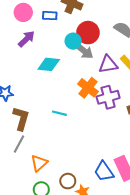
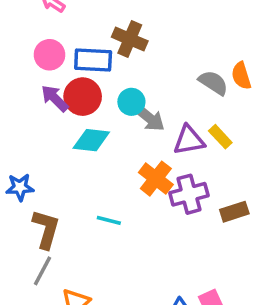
blue rectangle: (50, 16) -> (93, 60), size x1.5
red circle: (88, 33) -> (83, 97), moved
purple arrow: (26, 39) -> (55, 98), turned -90

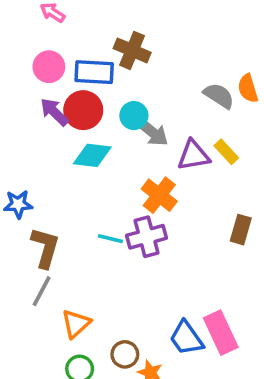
purple cross: (189, 194) -> (147, 237), moved
brown rectangle: (234, 212) -> (241, 230), turned -56

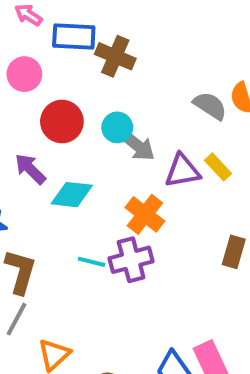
blue rectangle: (94, 72) -> (74, 37), moved
purple arrow: (54, 112) -> (30, 169), moved
cyan diamond: (92, 155) -> (72, 195), moved

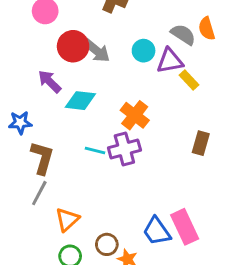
cyan circle: (117, 127) -> (144, 51), moved
gray arrow: (137, 145) -> (97, 51), moved
purple triangle: (182, 171) -> (170, 61), moved

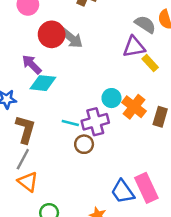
cyan circle: (144, 51) -> (111, 98), moved
cyan diamond: (80, 101) -> (43, 83), moved
orange cross: (135, 115) -> (134, 107), moved
orange triangle: (67, 219) -> (28, 182), moved, turned -40
brown circle: (107, 244) -> (84, 144), moved

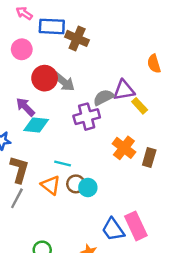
gray semicircle: (145, 24) -> (103, 97), moved, turned -60
cyan circle: (111, 98) -> (88, 188), moved
purple cross: (95, 122) -> (87, 117), moved
orange triangle: (28, 182) -> (51, 185), moved

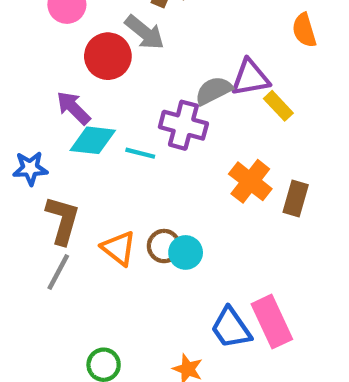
gray arrow: (64, 82) -> (145, 32), moved
purple cross: (87, 117) -> (183, 125), turned 30
cyan line: (63, 163) -> (140, 153), moved

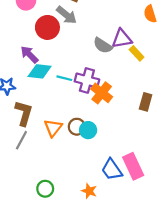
gray semicircle: (214, 91) -> (103, 45), turned -120
purple cross: (183, 125) -> (87, 80), moved
orange cross: (250, 181) -> (102, 93), moved
orange triangle: (119, 248) -> (53, 128), turned 30

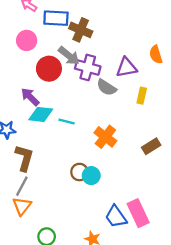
purple triangle: (122, 39) -> (126, 67), moved
yellow rectangle: (137, 53) -> (142, 96), turned 56
purple cross: (87, 80) -> (88, 67), moved
brown rectangle: (146, 102) -> (151, 146), turned 42
orange triangle: (53, 128) -> (22, 206), moved

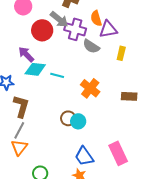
orange semicircle: (156, 55) -> (96, 18), moved
brown rectangle: (151, 146) -> (129, 96), turned 35
blue trapezoid: (116, 217) -> (84, 156), moved

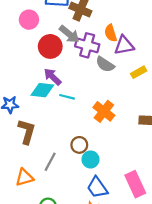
yellow rectangle: (121, 53) -> (139, 72), turned 48
purple arrow: (26, 54) -> (52, 77), moved
cyan circle: (78, 121) -> (91, 159), moved
gray line: (19, 130) -> (50, 162), moved
orange triangle: (19, 147) -> (24, 177), turned 36

